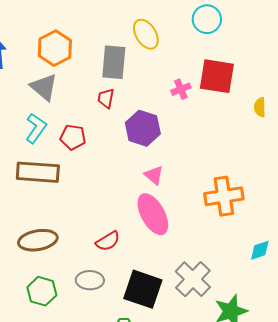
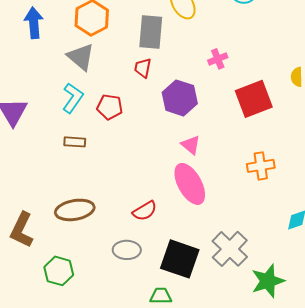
red square: (217, 76) -> (254, 99), moved, turned -30
brown rectangle: (38, 172) -> (75, 142), size x0.5
orange cross: (224, 196) -> (261, 166), size x0.7
green hexagon: (42, 291) -> (59, 271), moved

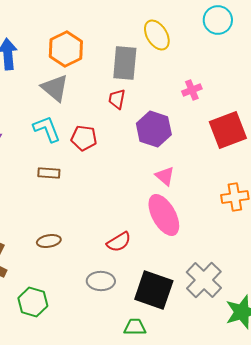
cyan L-shape: (73, 98) -> (47, 129), turned -56
brown ellipse: (75, 210) -> (49, 241), size x0.6

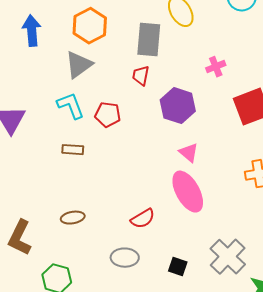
gray triangle: (55, 88) -> (79, 65), turned 44
black square: (154, 290) -> (178, 267), size x0.5

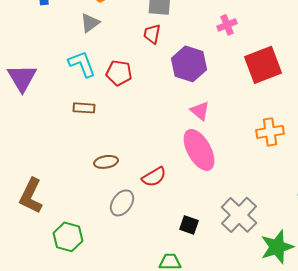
gray triangle: (79, 65) -> (90, 23), size x0.7
brown ellipse: (73, 218) -> (106, 162), moved
gray ellipse: (125, 258) -> (122, 203), moved, turned -56

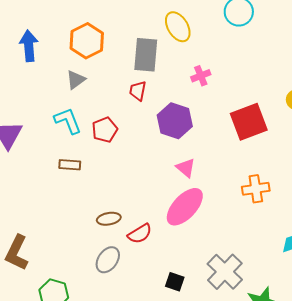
pink cross: (227, 25) -> (201, 76), moved
red pentagon: (119, 73) -> (105, 130), turned -30
pink ellipse: (199, 150) -> (185, 207), turned 72
brown ellipse: (106, 162) -> (109, 219), moved

